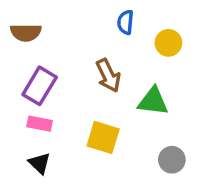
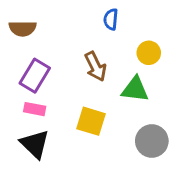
yellow circle: (168, 43) -> (149, 53), moved
gray circle: (172, 160) -> (152, 141), size x1.4
black triangle: (40, 163) -> (35, 144), size x1.5

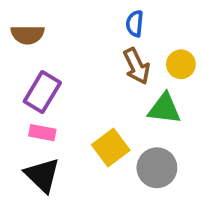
brown arrow: (96, 66) -> (137, 66), moved
yellow square: (91, 121) -> (111, 147), turned 36
gray circle: (152, 141) -> (157, 168), moved

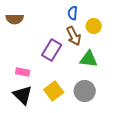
yellow circle: (181, 64) -> (94, 26), moved
purple rectangle: (42, 92) -> (52, 50), moved
yellow square: (111, 147) -> (54, 91), moved

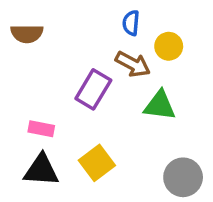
brown arrow: (74, 36) -> (133, 64), turned -36
gray circle: (85, 91) -> (183, 177), moved
black triangle: (23, 95) -> (41, 170), turned -40

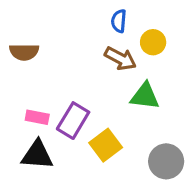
brown semicircle: (27, 34) -> (24, 52), moved
purple rectangle: (93, 89) -> (73, 121), moved
yellow square: (97, 163) -> (106, 145), moved

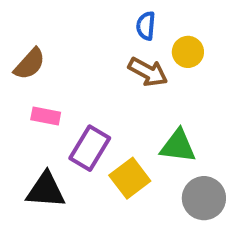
brown semicircle: (24, 52) -> (30, 64), turned -48
green triangle: (145, 96) -> (178, 146), moved
pink rectangle: (37, 117) -> (46, 116), moved

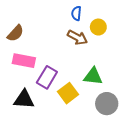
pink rectangle: (46, 116) -> (24, 61), size x1.5

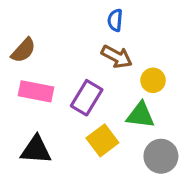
yellow circle: (98, 27) -> (153, 80), moved
purple rectangle: (47, 77) -> (87, 98), moved

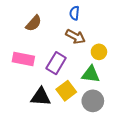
brown semicircle: (23, 50) -> (34, 23), moved
black triangle: (36, 150) -> (41, 97), moved
gray circle: (161, 156) -> (93, 101), moved

